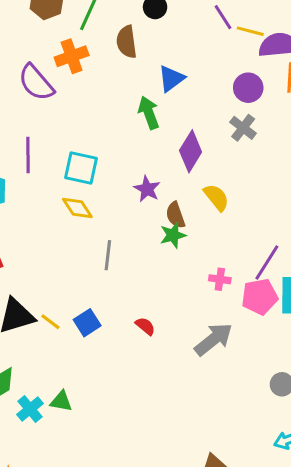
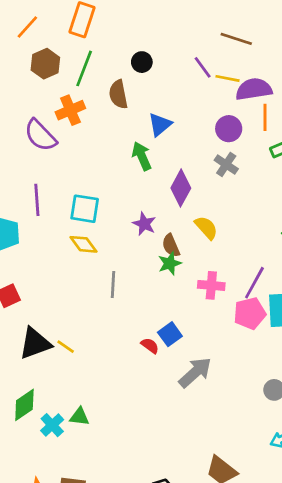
pink cross: (220, 279) -> (211, 285), moved, size x1.4
blue square: (87, 323) -> (170, 334), moved
gray arrow: (214, 339) -> (195, 372), moved

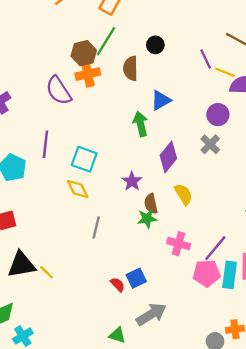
brown hexagon: (45, 64) -> (84, 53), moved
green triangle: (79, 417) -> (117, 335), moved

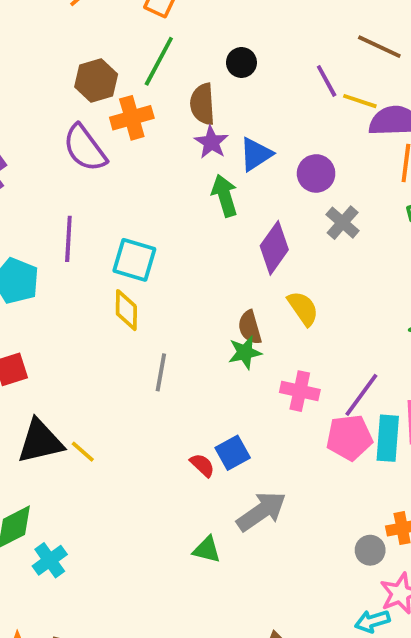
brown hexagon: (84, 53) -> (96, 81), moved
purple circle: (218, 115) -> (316, 173), moved
purple star: (132, 181) -> (211, 142), moved
yellow diamond: (78, 189) -> (126, 310), turned 30

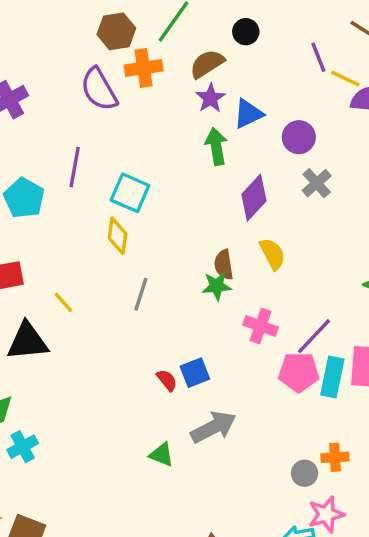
brown semicircle: (202, 104) -> (207, 64), turned 54
yellow line: (83, 452) -> (64, 302), moved

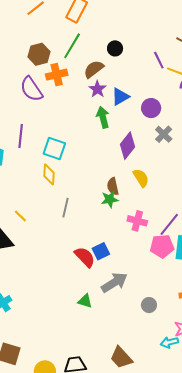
red semicircle: (167, 380) -> (85, 257), size x1.6
gray circle: (305, 473) -> (149, 305), moved

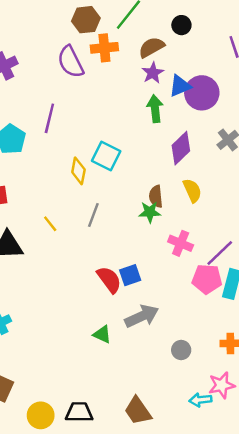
purple circle: (151, 108) -> (202, 93), moved, size x1.4
cyan square: (54, 149) -> (106, 156), moved
yellow line: (20, 216) -> (50, 224), moved

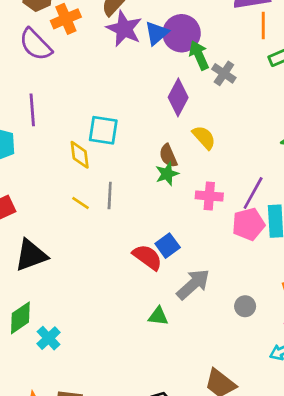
purple star: (153, 73) -> (124, 29), size x1.5
green arrow: (155, 109) -> (199, 55), moved
yellow line: (50, 224) -> (81, 203), moved

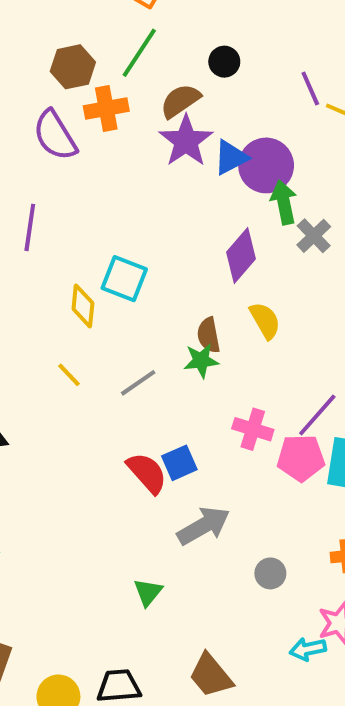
gray line: (110, 196) -> (138, 383), moved, turned 40
pink cross: (209, 196) -> (253, 429), moved
green triangle: (158, 316) -> (148, 592), moved, turned 50

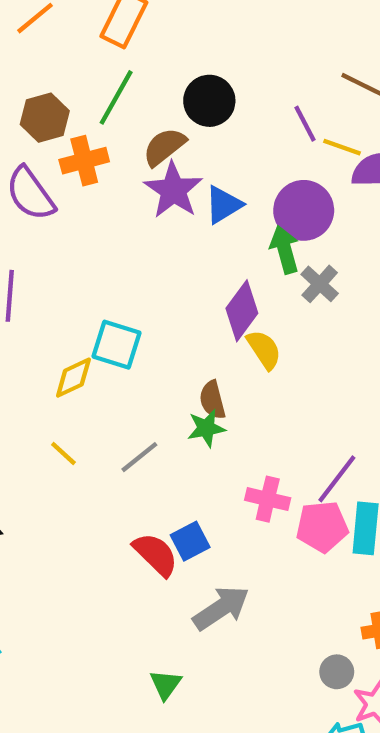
black circle: (224, 62) -> (209, 101), size x1.5
purple circle: (266, 165) -> (304, 210), moved
yellow diamond: (83, 306) -> (73, 378), turned 63
yellow semicircle: (265, 321) -> (264, 350), moved
gray circle: (270, 573) -> (337, 672), moved

